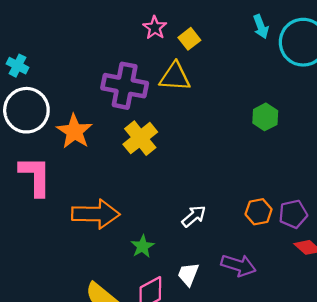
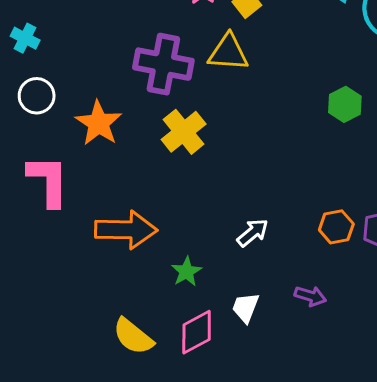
white circle: (26, 110) -> (37, 96), size x0.6
purple arrow: (238, 265) -> (310, 296), size x0.7

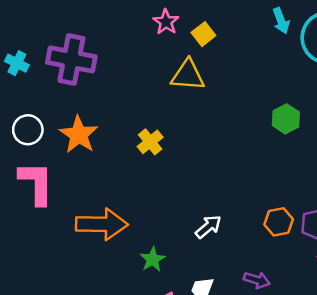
purple cross: (163, 64) -> (71, 59), moved
white circle: (37, 96) -> (28, 130), moved
yellow cross: (184, 132) -> (150, 142), size x0.7

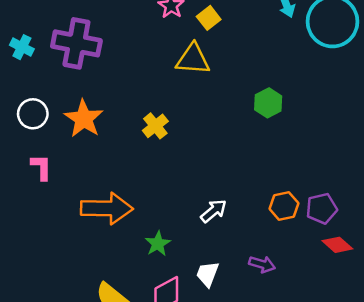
green hexagon: (286, 119) -> (268, 103), moved
pink L-shape: (36, 183) -> (41, 167), size x0.6

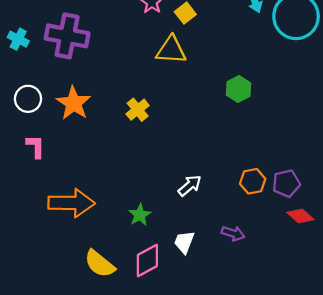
orange arrow: (107, 208) -> (71, 203), moved

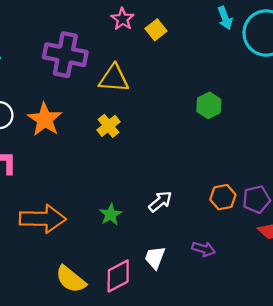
purple cross: (67, 36) -> (65, 55), moved
yellow triangle: (171, 50) -> (114, 78), moved
green star: (140, 215) -> (111, 214), moved

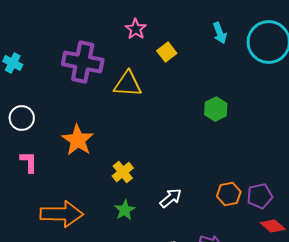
cyan arrow: (225, 18) -> (220, 33), moved
yellow square: (156, 30) -> (167, 52), moved
orange star: (45, 119) -> (78, 140), moved
yellow cross: (108, 126) -> (123, 172), moved

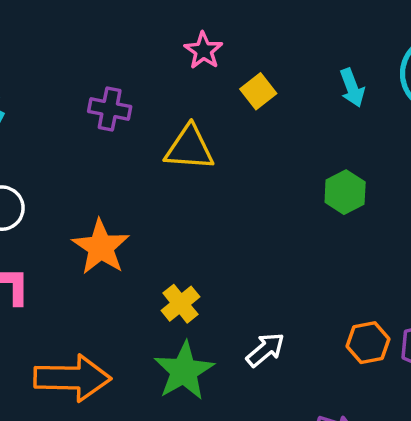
cyan arrow: (220, 33) -> (352, 88), moved
purple cross: (83, 62) -> (110, 109), size x0.6
green star: (125, 210) -> (184, 371), size x1.6

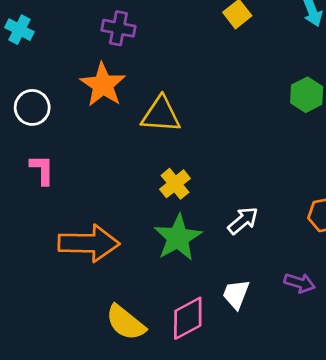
yellow triangle: (189, 148) -> (161, 115), moved
orange star: (101, 247) -> (103, 85), moved

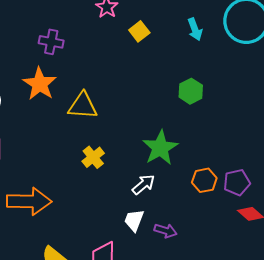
green star: (178, 238) -> (160, 148), moved
purple arrow: (300, 283) -> (166, 231), moved
white trapezoid: (236, 294) -> (134, 220), moved

